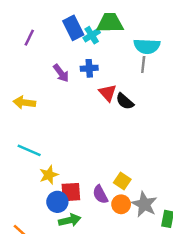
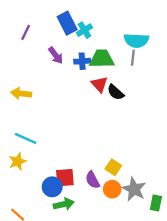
green trapezoid: (110, 23) -> (102, 59), moved
purple arrow: (61, 73) -> (56, 55), moved
yellow star: (49, 175) -> (18, 161), moved

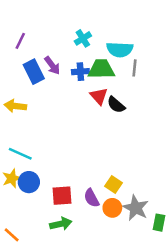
blue rectangle: (67, 23) -> (34, 72), moved
cyan semicircle: (136, 40) -> (120, 50), moved
blue circle: (52, 187) -> (29, 182), moved

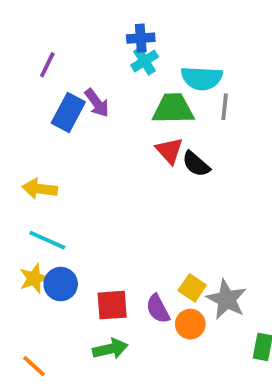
blue rectangle: (34, 72) -> (68, 112), turned 55
blue cross: (80, 72) -> (141, 38), moved
yellow arrow: (15, 106) -> (40, 189), moved
gray star: (136, 208) -> (227, 299), moved

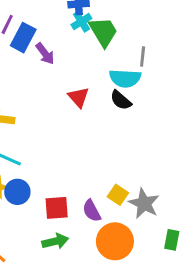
cyan semicircle: (202, 78) -> (125, 78), moved
green trapezoid: (173, 109) -> (103, 32), moved, turned 60
blue rectangle: (68, 112) -> (23, 38), moved
red triangle: (169, 151) -> (79, 97), moved
orange circle: (190, 324) -> (115, 241), moved, size x1.6

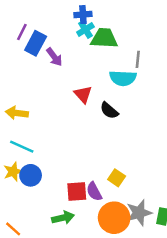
green trapezoid: (103, 32) -> (104, 38), turned -56
black semicircle: (121, 100) -> (109, 111), moved
gray star: (144, 203) -> (139, 213), moved, turned 30
red square: (57, 208) -> (77, 192), moved

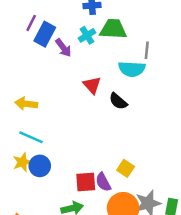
cyan cross: (85, 29) -> (87, 35), moved

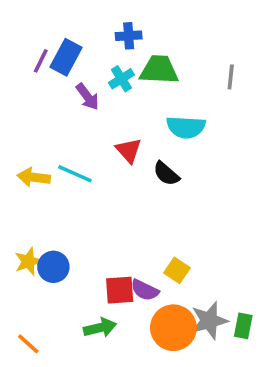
blue rectangle: (45, 34) -> (66, 57), moved
gray line: (147, 50) -> (231, 77), moved
cyan line: (31, 137) -> (75, 174), moved
purple semicircle: (103, 182) -> (145, 290), turned -36

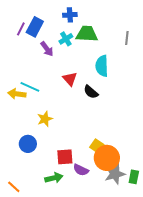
cyan semicircle: (186, 127) -> (102, 66), turned 85
cyan line: (75, 174) -> (30, 87), moved
yellow star: (28, 261) -> (45, 119), moved
purple semicircle: (145, 290) -> (81, 170), moved
orange circle: (173, 328) -> (107, 158), moved

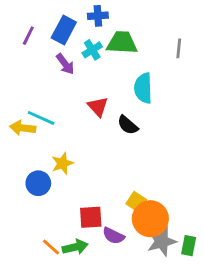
blue rectangle: (35, 27) -> (64, 30), moved
blue circle: (28, 144) -> (38, 183), moved
orange line: (14, 187) -> (51, 247), moved

